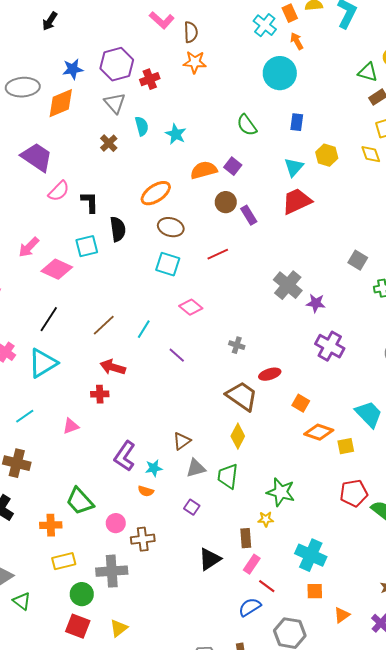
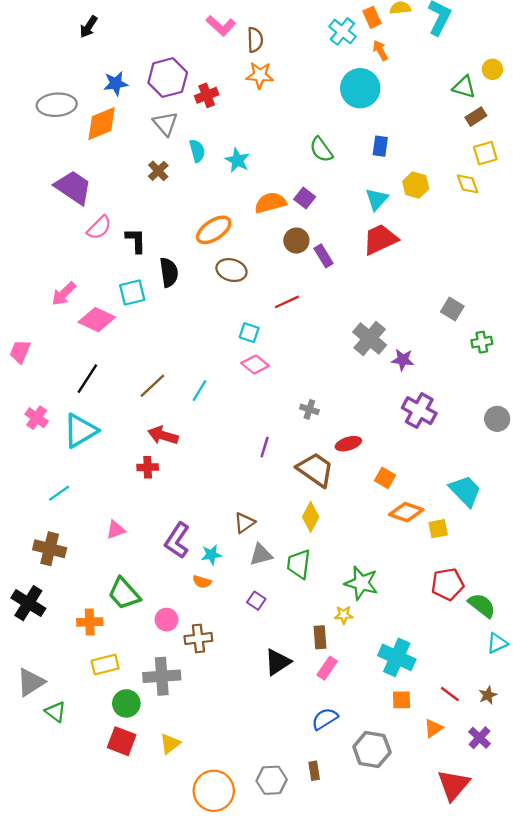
cyan square: (168, 264) -> (249, 333), moved, size x0.7
purple line: (177, 355) -> (265, 447), moved, turned 66
pink triangle: (71, 426) -> (116, 530), moved
red line: (267, 586) -> (450, 694), moved

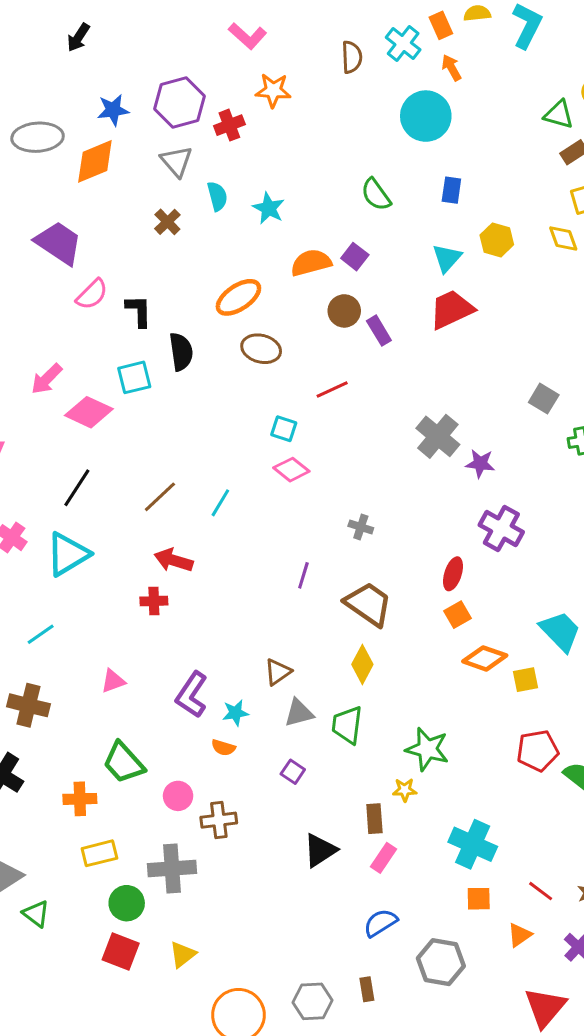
brown semicircle: (255, 40) -> (352, 57), moved
orange star: (260, 75) -> (273, 90), moved
red ellipse: (348, 444) -> (453, 574), moved, turned -55
orange square: (385, 478) -> (458, 615), turned 30

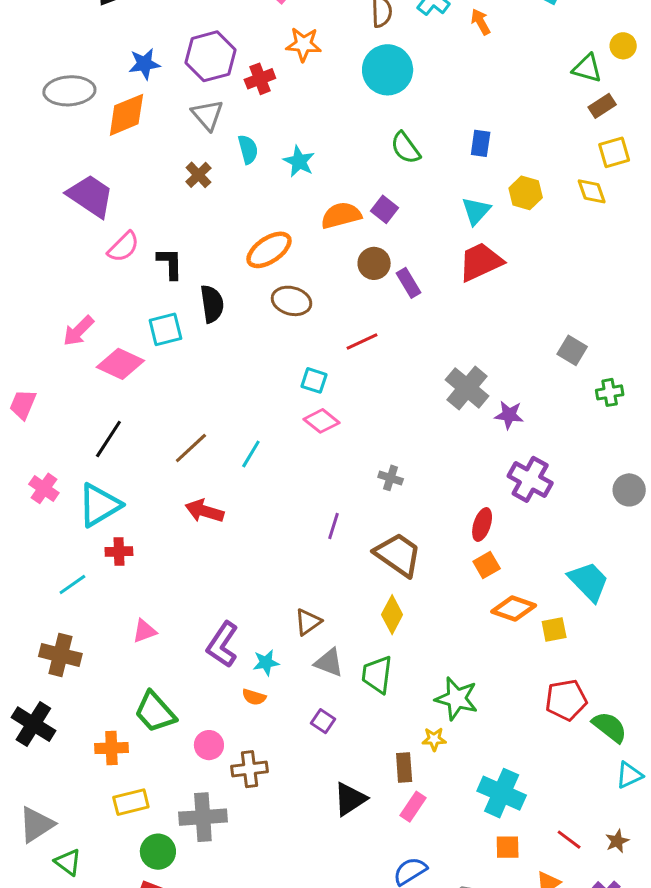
cyan circle: (426, 116) -> (388, 70), moved
red cross: (154, 601) -> (119, 551), moved
gray triangle: (299, 713) -> (329, 663), turned 36

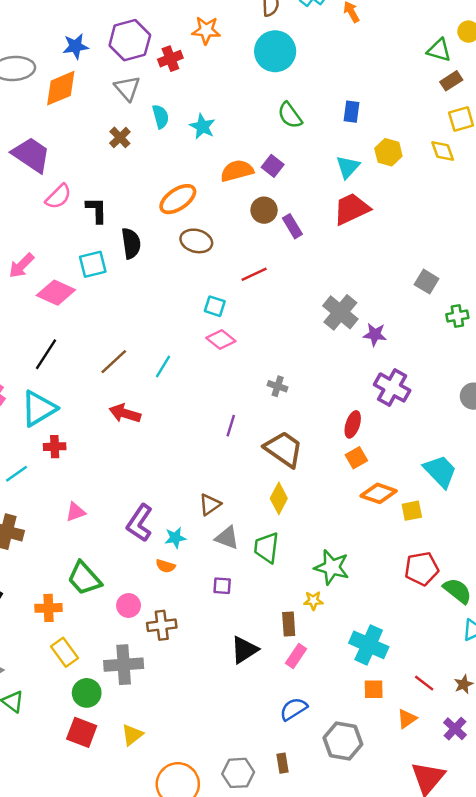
purple square: (323, 721) -> (222, 586), turned -30
yellow rectangle: (131, 802) -> (65, 652), turned 68

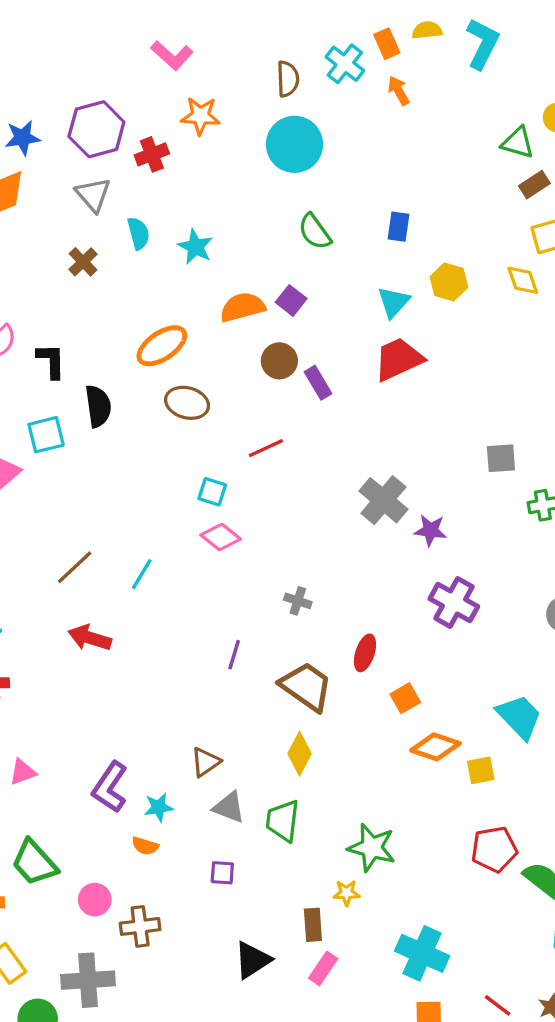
gray square: (427, 282) -> (501, 458), turned -35
red ellipse: (353, 424) -> (365, 653), moved

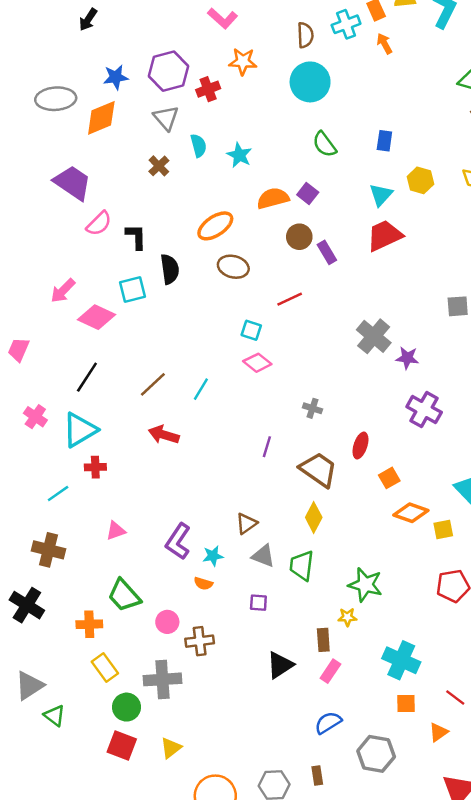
cyan cross: (345, 64) -> (346, 24), turned 32

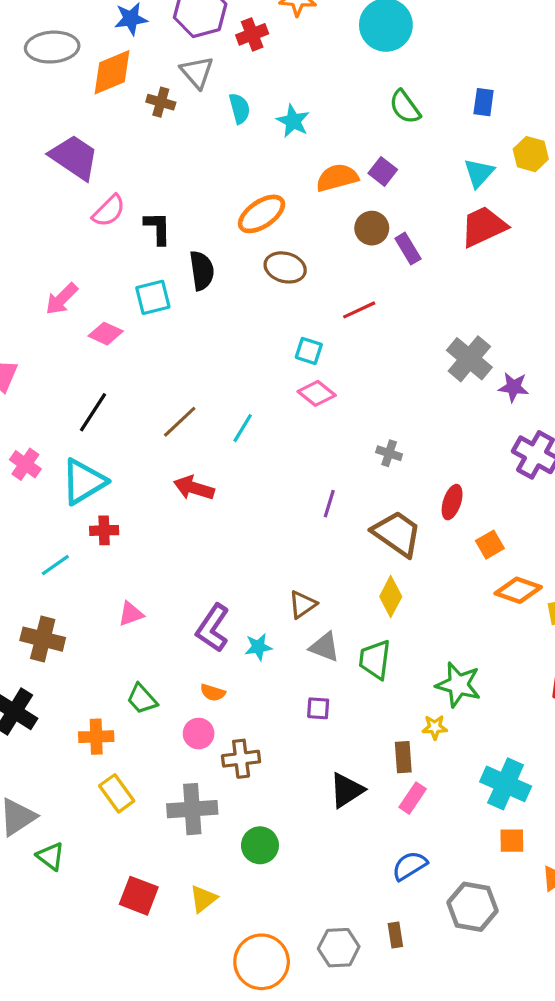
brown cross: (159, 166) -> (161, 102), moved, turned -30
pink diamond: (97, 317) -> (106, 334), size x0.7
orange semicircle: (203, 583) -> (213, 693), moved
green trapezoid: (124, 595) -> (142, 699), size x0.7
green circle: (127, 707) -> (260, 845), moved

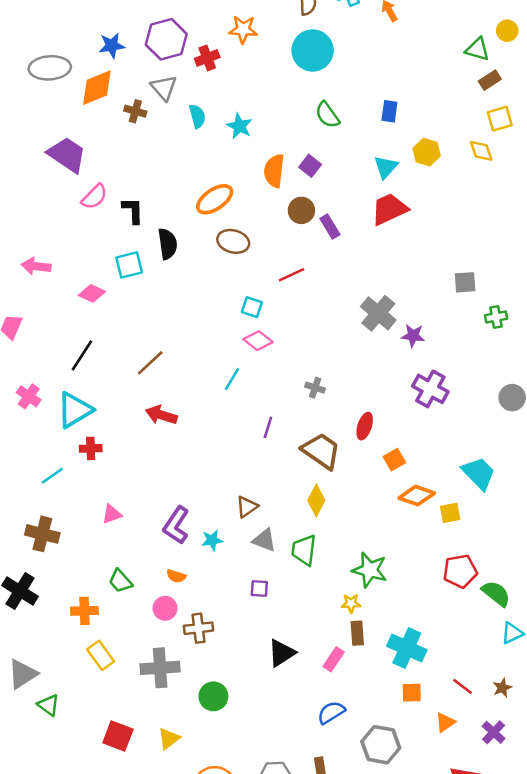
orange semicircle: (337, 178) -> (274, 171), turned -68
pink arrow: (62, 299) -> (36, 266), moved, turned 52
cyan line: (243, 428) -> (232, 379), moved
brown rectangle: (403, 757) -> (357, 633), moved

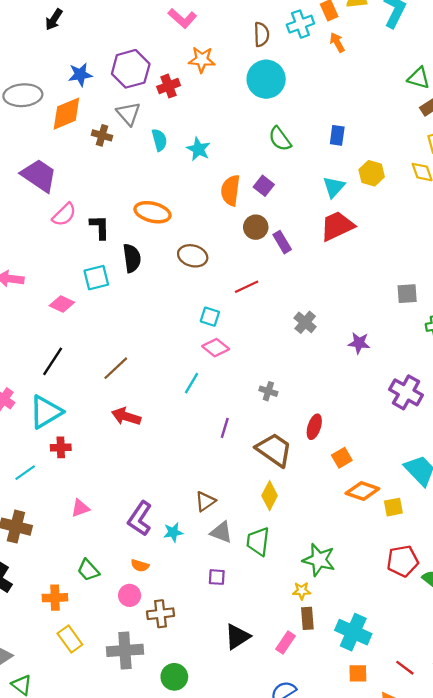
orange ellipse: (215, 199) -> (152, 212), moved, turned 48
gray cross: (378, 313) -> (305, 322), moved, size x0.7
purple cross: (430, 389) -> (406, 392), moved

